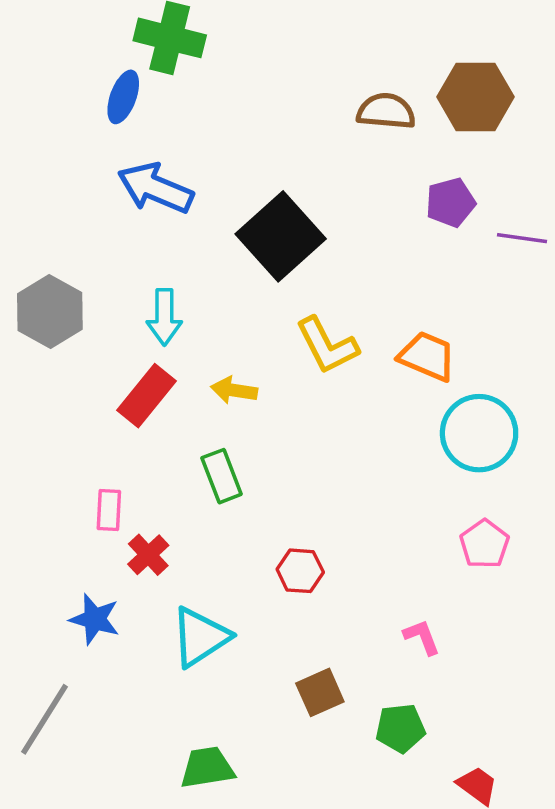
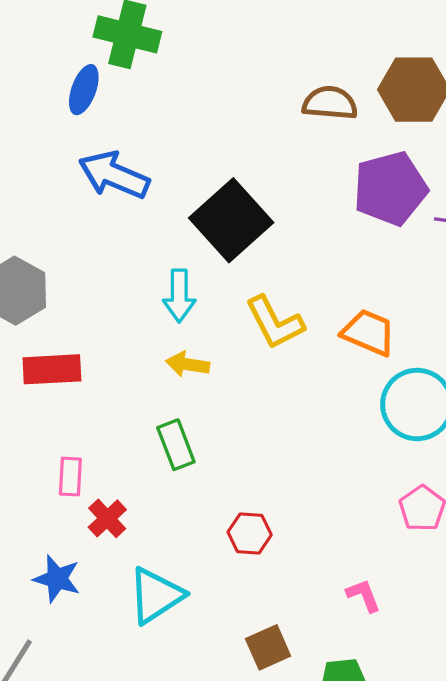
purple pentagon: (450, 202) -> (390, 188), size x1.6
cyan arrow: (164, 317) -> (179, 296), moved
red rectangle: (146, 396) -> (52, 369), moved, turned 48

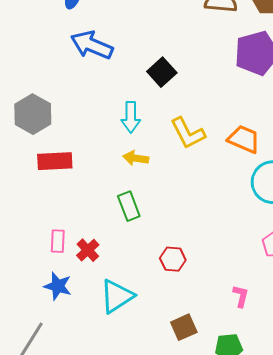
black square: (231, 220) -> (162, 72), size x0.6
pink rectangle: (70, 477) -> (58, 241), moved
pink L-shape: (363, 595) -> (241, 296), turned 35

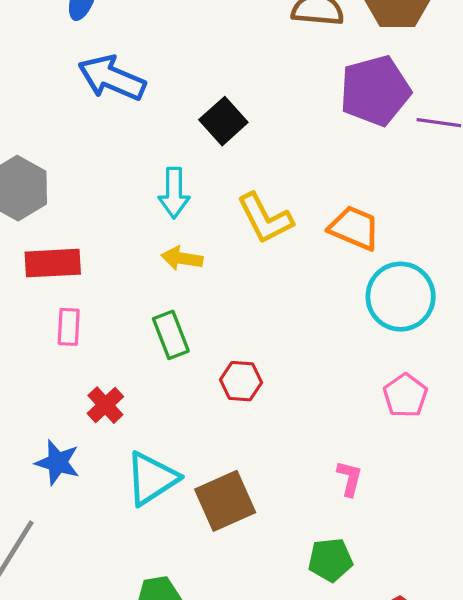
pink rectangle: (58, 241) -> (69, 327), moved
red hexagon: (173, 259) -> (241, 381), moved
brown square: (184, 327) -> (225, 501), moved, size x1.4

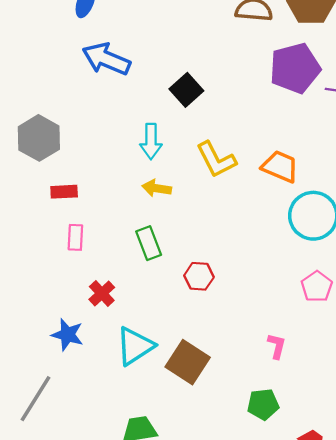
red rectangle: (53, 263) -> (64, 192), size x0.7
brown square: (225, 501) -> (188, 362), turned -33

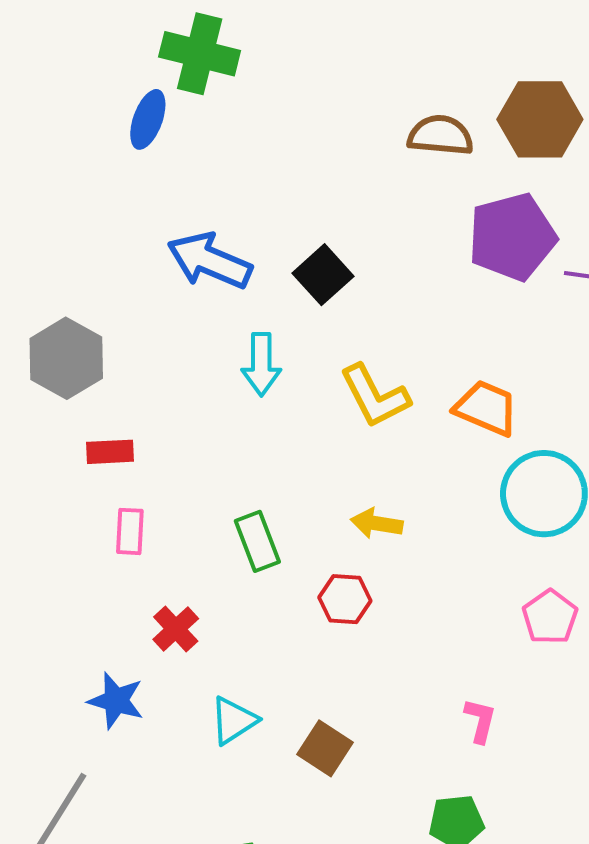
blue arrow: (106, 59) -> (210, 261), moved
yellow arrow: (157, 188) -> (377, 523), moved
cyan triangle: (135, 346) -> (233, 721), size x0.7
brown square: (188, 362) -> (325, 748), size x0.7

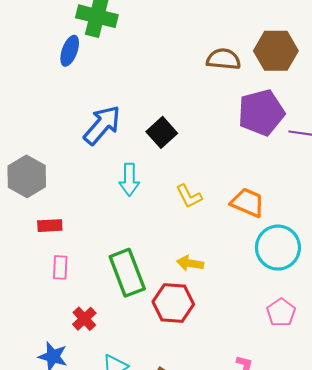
blue arrow: (210, 261) -> (102, 125), turned 108
yellow L-shape: (375, 396) -> (189, 196), size x0.7
green rectangle: (257, 541) -> (127, 273), size x1.5
red hexagon: (345, 599) -> (173, 303), size x1.5

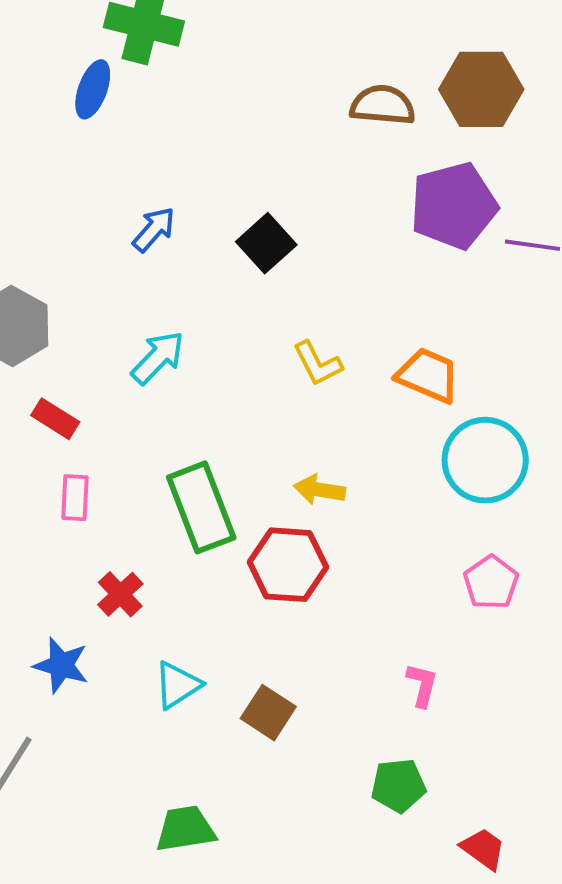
blue arrow: (102, 125) -> (154, 229), size x0.6
cyan arrow: (129, 180) -> (158, 358), moved, turned -136
red rectangle: (50, 226) -> (55, 419), turned 35

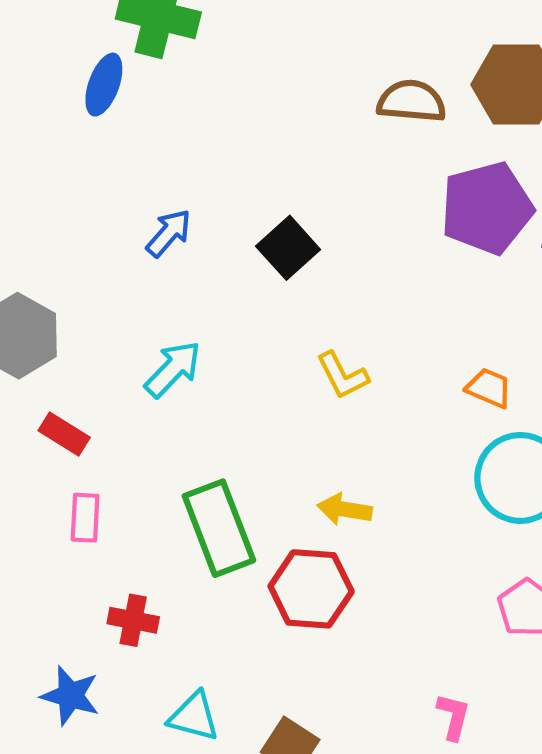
orange trapezoid: (428, 375) -> (489, 388), moved, size x0.7
red cross: (120, 594) -> (133, 620), turned -36
cyan triangle: (177, 685) -> (194, 717), turned 48

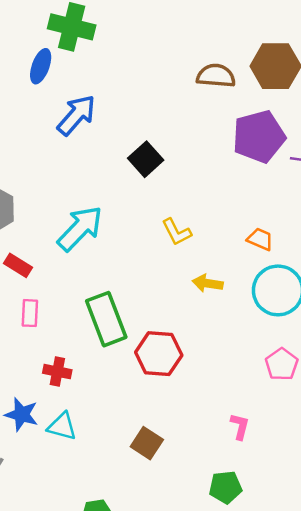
blue arrow: (169, 233) -> (76, 115), moved, size x1.5
cyan arrow: (173, 369) -> (80, 228), size x1.4
yellow arrow: (345, 509) -> (208, 283), moved
cyan triangle: (194, 717) -> (62, 426), moved

